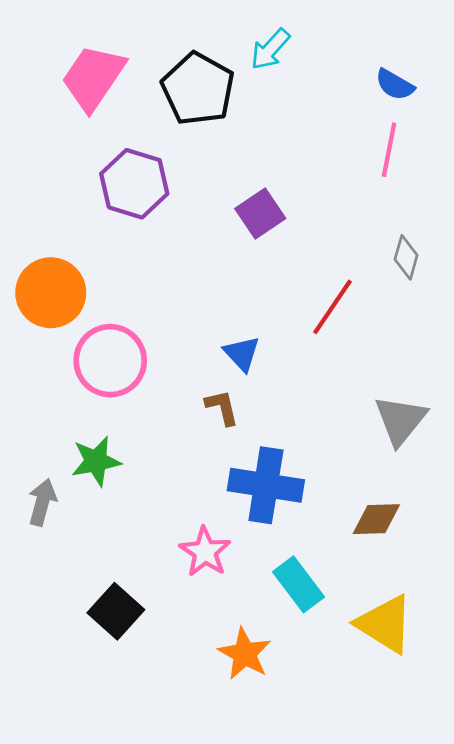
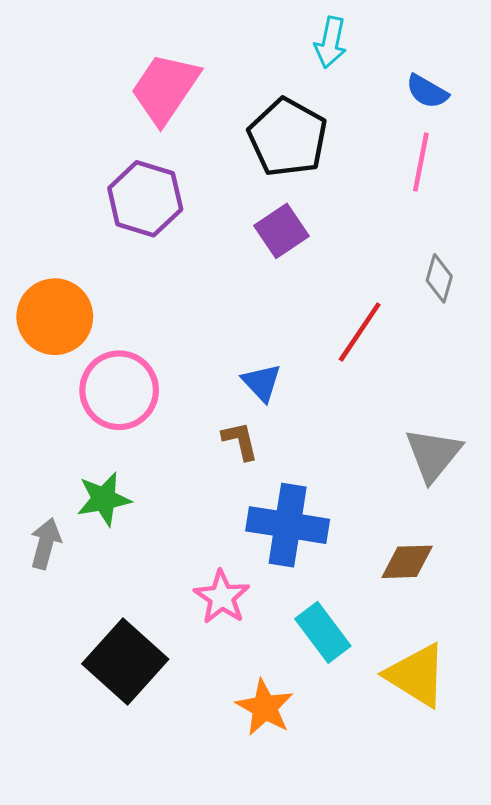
cyan arrow: (270, 49) -> (331, 42), moved, turned -30
pink trapezoid: (93, 78) -> (165, 88), moved
black pentagon: (198, 89) -> (288, 137), moved
black square: (116, 611) -> (125, 661), size x1.4

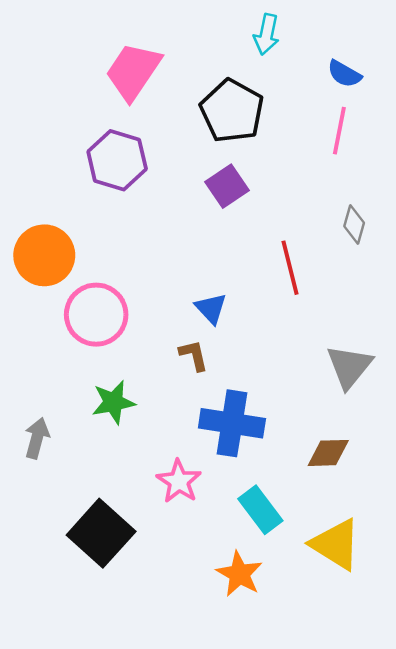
red line: (360, 332) -> (290, 268), turned -48
green star: (104, 499) -> (113, 402), moved
orange star: (265, 707) -> (239, 574), moved

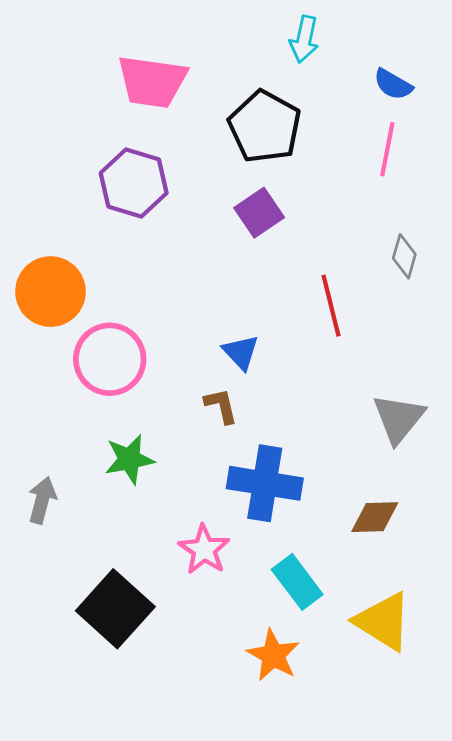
pink trapezoid: (133, 71) -> (152, 82), turned -116

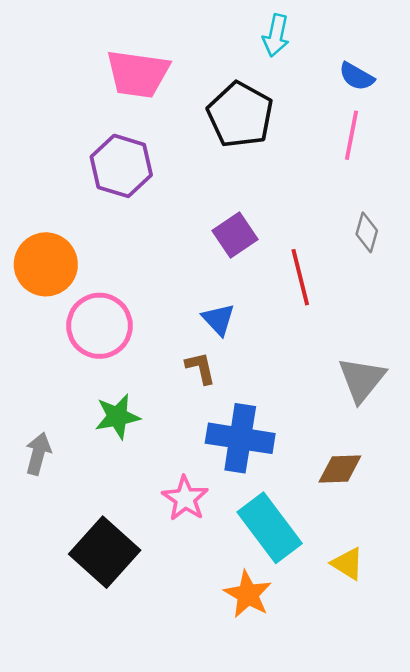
purple square: (259, 213) -> (235, 235), moved
cyan rectangle: (297, 582) -> (270, 528), size x1.4
yellow triangle: (383, 621) -> (348, 564), size x0.6

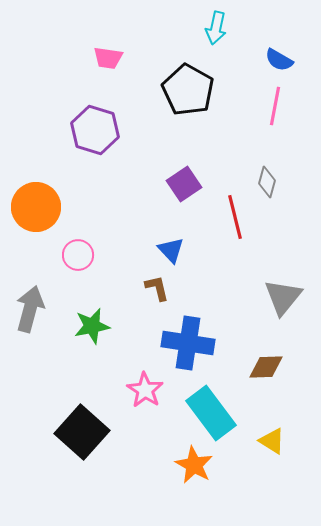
pink trapezoid: (138, 74) -> (108, 58), size x0.6
gray diamond: (367, 232) -> (267, 182), moved
pink circle: (99, 326) -> (78, 255), size x0.6
gray arrow: (38, 454) -> (30, 309), moved, size x1.4

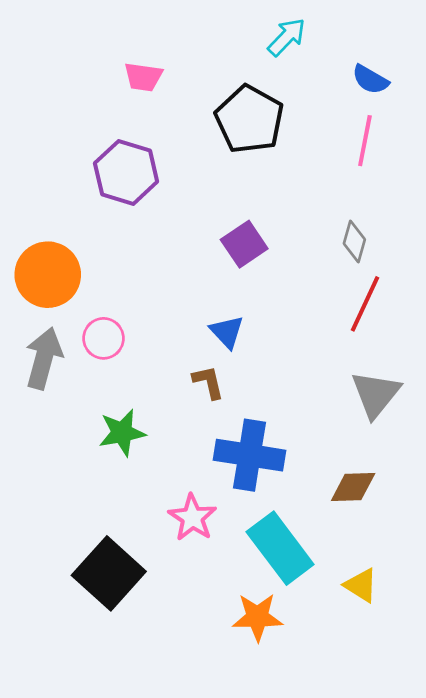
cyan arrow: (216, 28) -> (287, 37), turned -148
red line: (235, 217) -> (365, 304), moved, turned 39
gray arrow: (30, 309) -> (44, 358), moved
orange star: (194, 465) -> (257, 617), turned -30

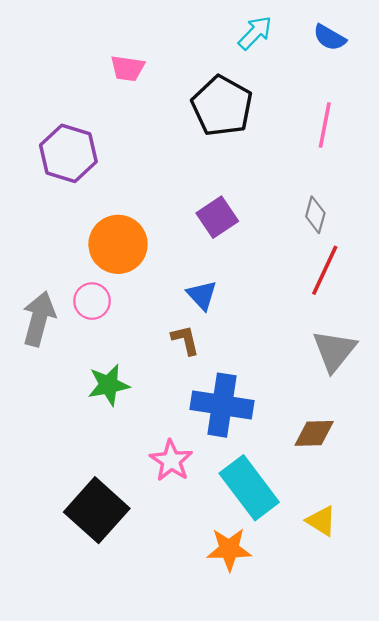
blue semicircle: (370, 80) -> (330, 38), moved
purple hexagon: (126, 172) -> (68, 153), moved
orange circle: (48, 275) -> (118, 244), moved

